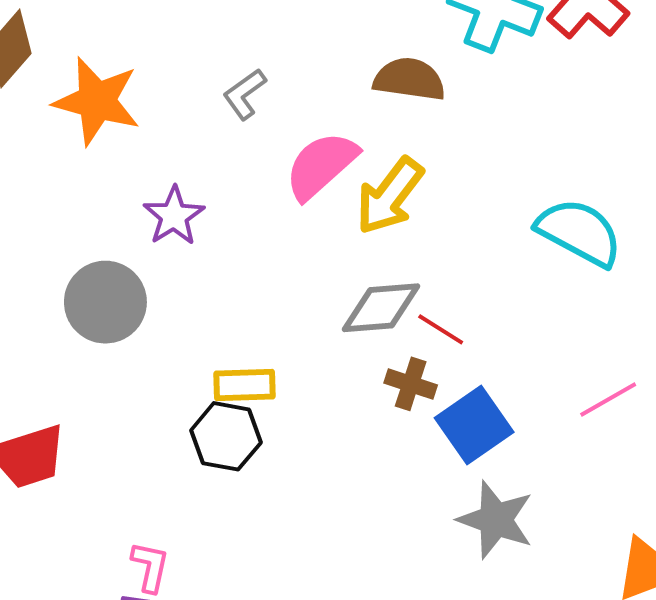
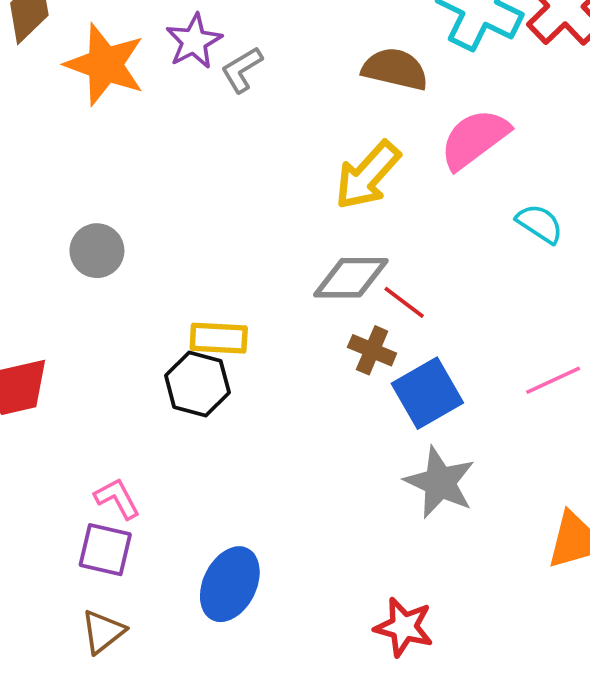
pink semicircle: (321, 165) -> (475, 139), moved
purple star: (174, 216) -> (194, 41), moved
cyan semicircle: (579, 232) -> (540, 224), size x0.6
gray circle: (105, 302) -> (97, 251), size x0.7
pink L-shape: (150, 567) -> (117, 498), turned -45

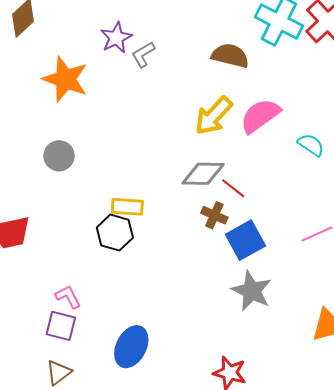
orange star: (105, 65) -> (65, 79), moved
pink semicircle: (475, 139) -> (260, 116), moved

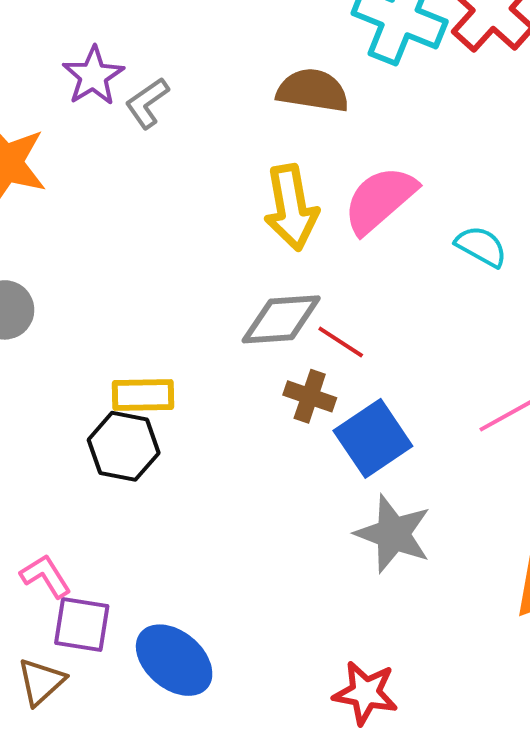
yellow arrow: (214, 116) -> (291, 207), turned -48
purple square: (61, 326) -> (82, 625), moved
blue ellipse: (131, 347) -> (174, 660), turned -72
brown triangle: (59, 372) -> (41, 682), moved

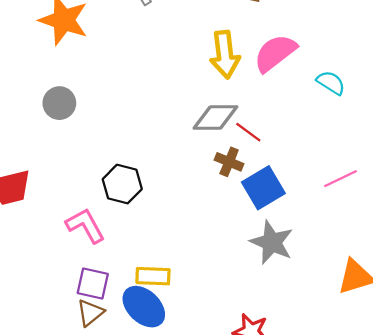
yellow rectangle: (143, 395) -> (153, 276), moved
pink L-shape: (46, 576) -> (85, 225), moved, size x1.4
brown triangle: (41, 682) -> (90, 313), moved

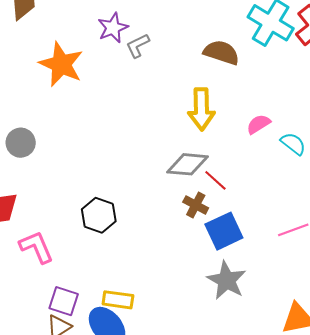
pink semicircle: (275, 53) -> (258, 124), moved, size x0.6
gray circle: (59, 103) -> (21, 143), moved
pink L-shape: (85, 225) -> (36, 247), moved

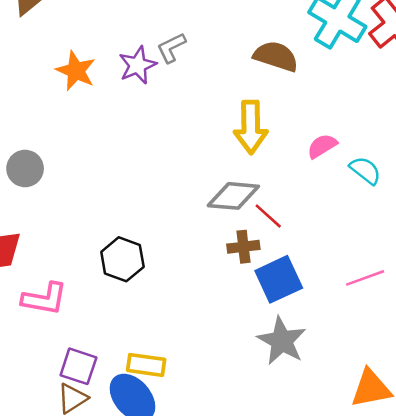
purple star: (113, 28) -> (138, 65), moved
orange star: (61, 64) -> (76, 71), size x0.7
brown cross: (196, 205) -> (243, 247), turned -35
pink L-shape: (36, 247) -> (44, 299), turned 123

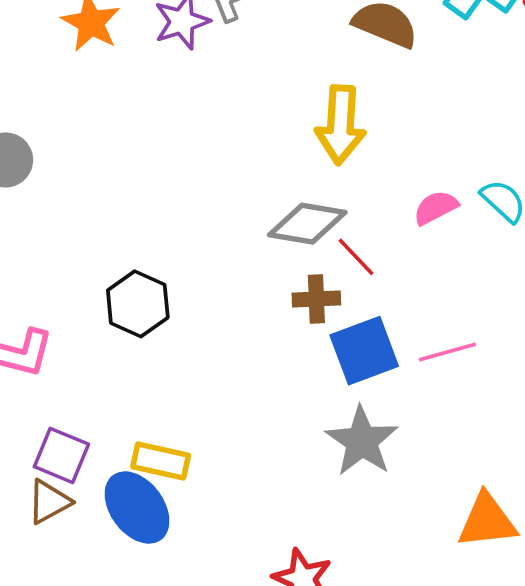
pink semicircle: (322, 146) -> (436, 208), moved
pink line: (365, 278) -> (447, 352), moved

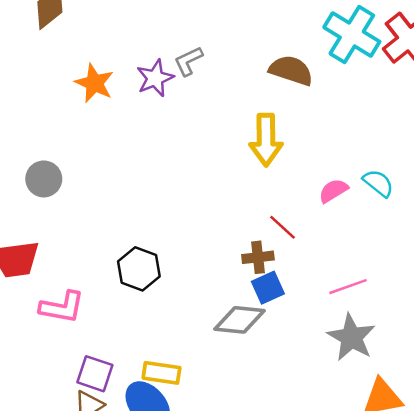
gray diamond: (307, 224) -> (239, 320), moved
blue square: (364, 351) -> (268, 288), moved, size x0.7
gray star: (362, 441) -> (351, 337), moved

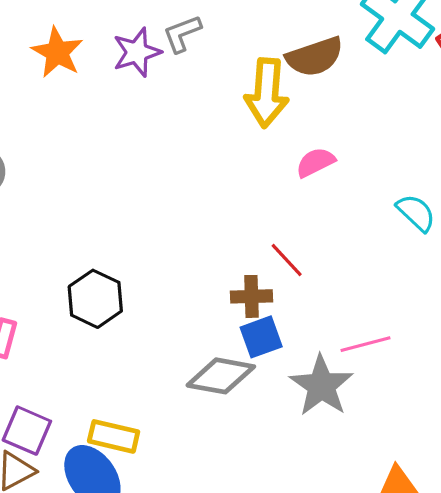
brown semicircle: (291, 70) -> (315, 57), turned 138
yellow arrow: (266, 140) -> (267, 93), moved
pink semicircle: (333, 191) -> (315, 162), moved
gray star: (351, 337) -> (321, 386), moved

